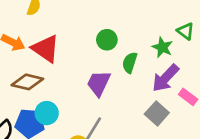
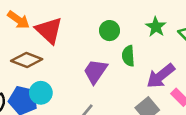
green star: (162, 47) -> (156, 27), moved
green semicircle: (130, 63) -> (128, 56), turned -30

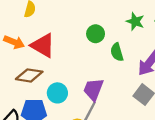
purple trapezoid: (95, 71) -> (93, 89), moved
cyan circle: (41, 93) -> (57, 93), moved

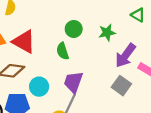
green star: (135, 21) -> (107, 33), moved, turned -30
green semicircle: (117, 52) -> (63, 51), moved

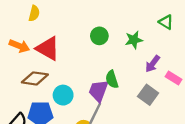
green semicircle: (63, 51) -> (112, 79), moved
purple arrow: (125, 56) -> (153, 64), size x0.7

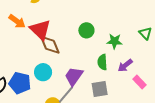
brown diamond: (35, 78) -> (50, 45), moved, turned 45
green semicircle: (112, 79) -> (102, 62), moved
gray square: (148, 95) -> (100, 89), moved, turned 30

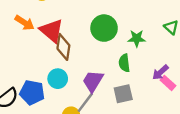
green circle: (86, 30) -> (104, 28), size x1.5
brown diamond: (50, 45) -> (63, 47), turned 35
purple arrow: (125, 65) -> (160, 72), moved

